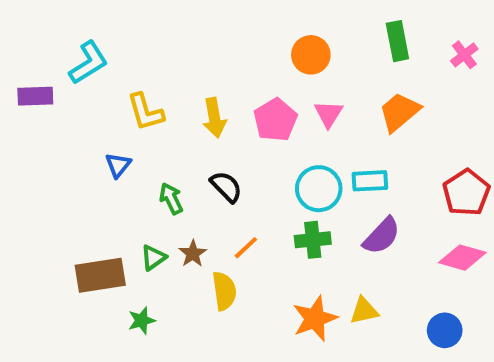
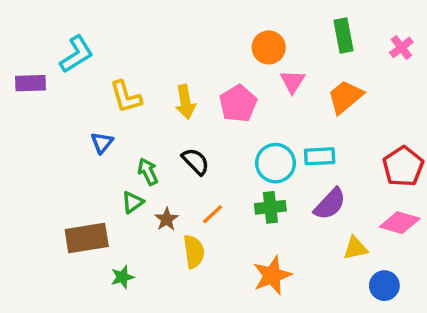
pink triangle: (329, 114) -> (292, 81), moved
green triangle: (153, 258) -> (133, 202), moved
yellow triangle: (364, 311) -> (355, 248), moved

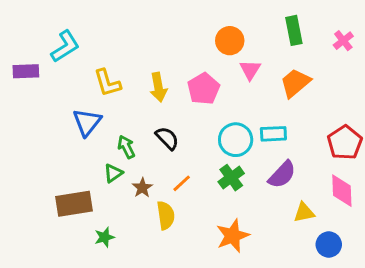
blue triangle: (102, 143) -> (87, 122), size x1.5
green cross: (270, 207) -> (231, 178), turned -30
pink diamond: (400, 223) -> (342, 191), turned 72

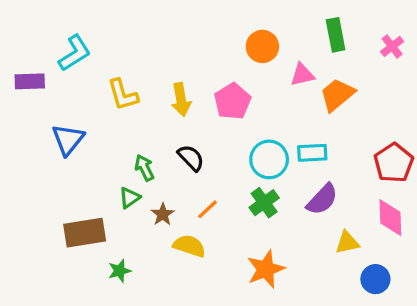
pink triangle: (250, 70) -> (302, 75), moved, turned 45
blue triangle: (87, 122) -> (68, 140), moved
yellow semicircle: (166, 215) -> (189, 246), turned -64

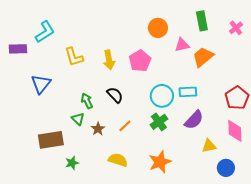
green triangle: (129, 198) -> (78, 119), turned -40
yellow semicircle: (189, 246) -> (118, 160), moved

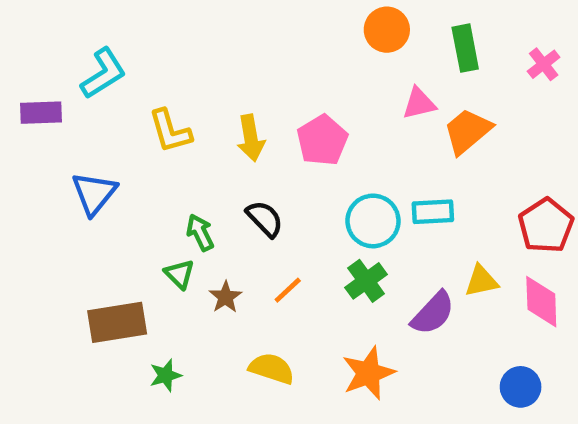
orange circle: (158, 28) -> (387, 30), moved
purple semicircle: (194, 120) -> (433, 313), moved
yellow triangle: (209, 146) -> (481, 281), moved

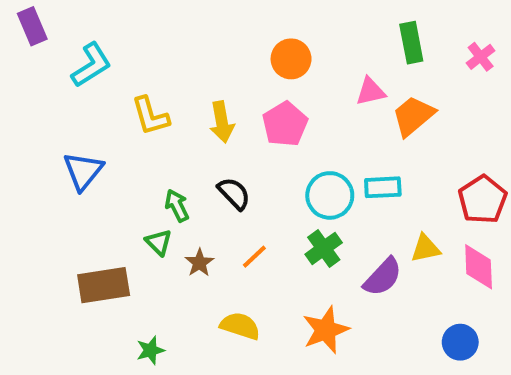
orange circle: (387, 30) -> (291, 59), moved
purple rectangle: (41, 113) -> (32, 26), moved, turned 69
green star: (166, 375) -> (150, 350), moved

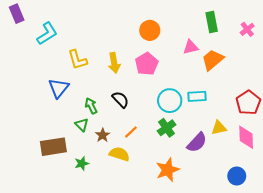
blue triangle: (83, 171) -> (59, 88), moved
yellow semicircle: (240, 326) -> (119, 154), moved
green star: (150, 350) -> (82, 163), moved

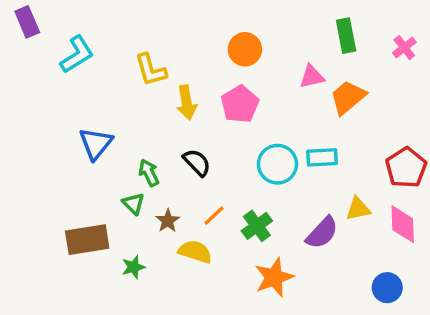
yellow L-shape: (77, 60) -> (151, 70), moved
green cross: (167, 128) -> (257, 226), moved

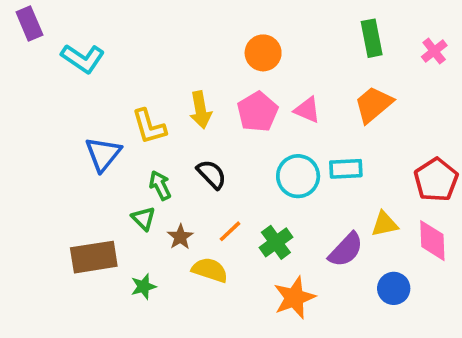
cyan L-shape: (77, 54) -> (83, 58), turned 66
yellow L-shape: (151, 70) -> (149, 126), moved
pink triangle: (312, 77) -> (307, 110), moved, turned 36
blue circle: (387, 288) -> (394, 288), moved

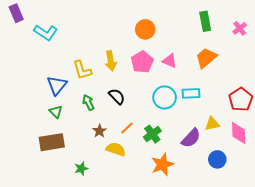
green triangle: (143, 218) -> (56, 112), moved
green star: (143, 287) -> (81, 169), moved

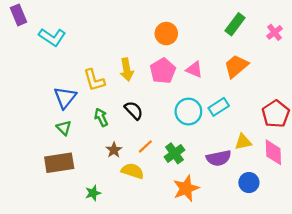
green rectangle: (205, 21) -> (235, 24), turned 48
cyan rectangle: (191, 93) -> (219, 107), turned -30
purple semicircle: (191, 138) -> (219, 158), turned 35

